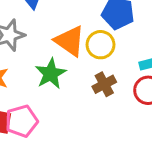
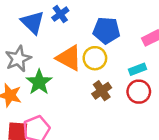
green star: (51, 74) -> (39, 82), moved

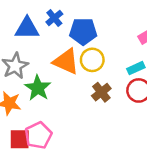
blue triangle: (33, 22) -> (27, 28), turned -40
blue pentagon: (106, 30) -> (83, 31), moved

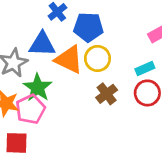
blue triangle: (27, 28) -> (42, 44), moved
pink pentagon: (38, 135) -> (30, 109), moved

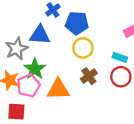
orange triangle: (69, 59) -> (58, 89), moved, turned -30
cyan rectangle: (145, 69) -> (120, 57), turned 40

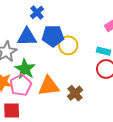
blue pentagon: (77, 23) -> (53, 36), moved
brown cross: (89, 76) -> (75, 93), moved

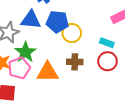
brown cross: (75, 93) -> (75, 62), moved, turned 35

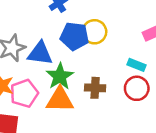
blue triangle: (31, 20) -> (40, 53), moved
yellow circle: (72, 33) -> (94, 32), moved
green star: (25, 52) -> (60, 76), moved

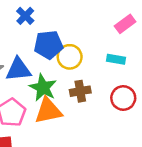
yellow circle: (94, 32) -> (70, 57), moved
red circle: (137, 88) -> (123, 98), moved

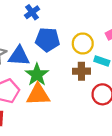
yellow circle: (70, 57) -> (83, 43), moved
brown cross: (80, 91) -> (81, 71), moved

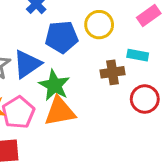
yellow circle: (83, 43) -> (99, 25), moved
blue triangle: (19, 56) -> (27, 64), turned -30

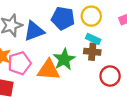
cyan rectangle: (138, 55) -> (93, 39), moved
green star: (54, 85) -> (64, 59), moved

